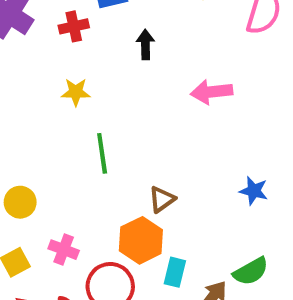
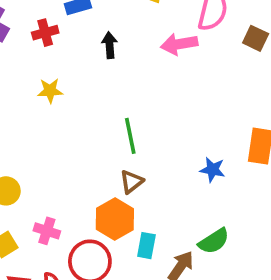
pink arrow: (212, 92) -> (179, 44), moved
green line: (102, 153) -> (130, 136), moved

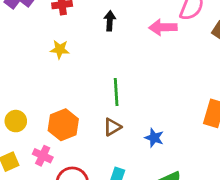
blue star: (212, 170) -> (154, 138), moved
orange hexagon: (115, 219) -> (63, 125), moved

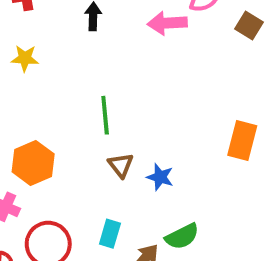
brown triangle: (112, 127) -> (121, 165), moved, turned -36

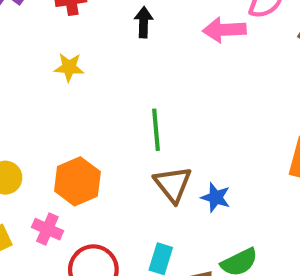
brown triangle: (121, 165) -> (173, 184), size x1.4

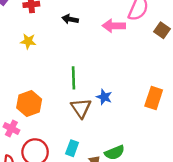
black arrow: (144, 22) -> (70, 19), turned -84
blue star: (216, 197) -> (104, 97), moved

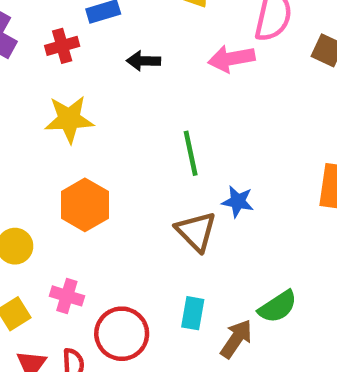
yellow star: (28, 41) -> (69, 119), size x1.5
green line: (73, 78) -> (191, 153), moved
orange hexagon: (29, 104) -> (85, 205), moved

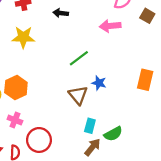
pink arrow: (231, 59) -> (110, 26), moved
green line: (191, 153) -> (79, 58), turned 60
orange hexagon: (85, 205) -> (16, 87), moved
cyan rectangle: (193, 313) -> (90, 126), moved

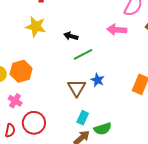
black arrow: (61, 13) -> (71, 36), moved

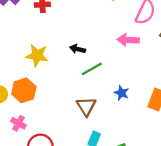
yellow star: (36, 26) -> (37, 55), moved
blue star: (98, 80) -> (122, 93), moved

